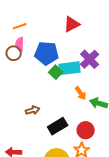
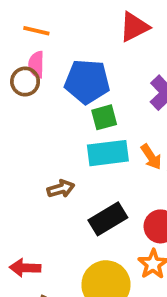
orange line: (20, 26) -> (36, 31), turned 32
cyan rectangle: (70, 68) -> (108, 153), moved
green square: (56, 72) -> (104, 117), turned 32

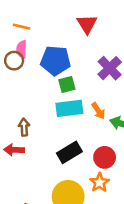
red triangle: (134, 27) -> (87, 24), turned -35
brown arrow: (61, 189) -> (24, 127), moved, turned -78
red arrow: (25, 268) -> (14, 150), moved

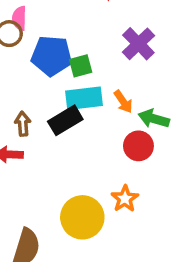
blue pentagon: (56, 61) -> (52, 56), moved
black rectangle: (69, 152) -> (65, 120), moved
red circle: (105, 157) -> (138, 146), moved

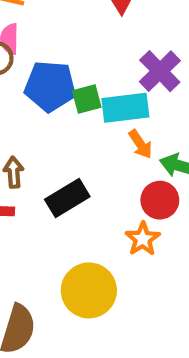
cyan rectangle: (84, 98) -> (125, 108), moved
black rectangle: (65, 120) -> (67, 198), moved
orange star: (125, 199) -> (143, 239), moved

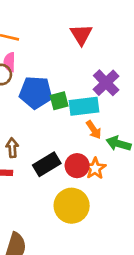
red circle: (160, 200) -> (77, 166), moved
orange star: (143, 239) -> (95, 168), moved
yellow circle: (89, 290) -> (72, 206), moved

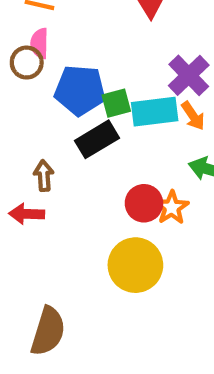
orange arrow: (94, 130) -> (193, 116), moved
black rectangle: (47, 164) -> (97, 139), moved

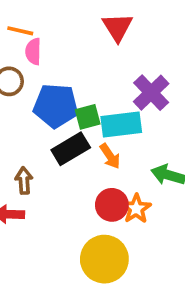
pink semicircle: (39, 43) -> (33, 51), moved
orange arrow: (193, 116) -> (110, 156), moved

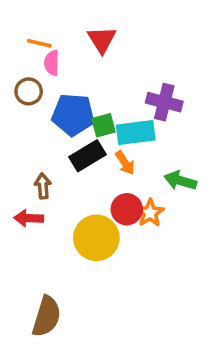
red triangle: (117, 27) -> (102, 40), moved
purple cross: (151, 93) -> (164, 102), turned -32
yellow circle: (104, 259) -> (96, 238), moved

